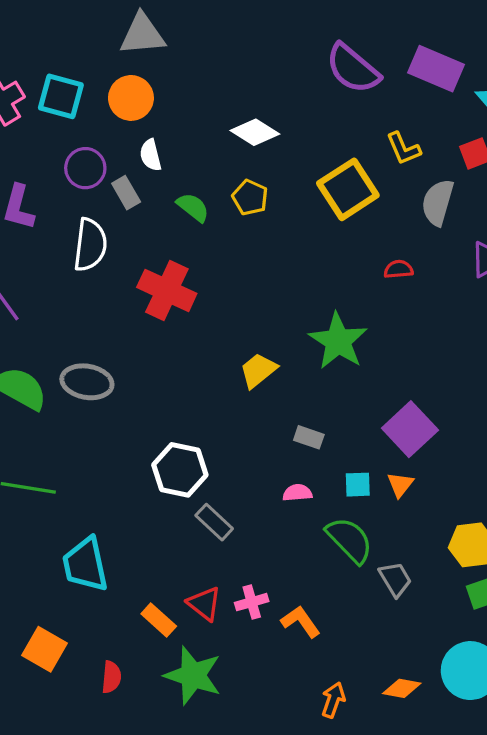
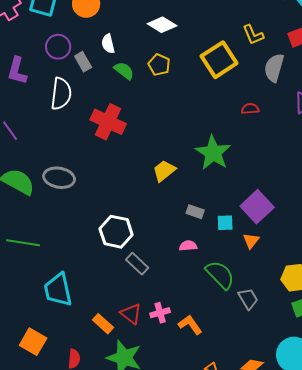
white semicircle: (151, 155) -> (108, 44), moved
cyan square: (358, 485) -> (225, 223), moved

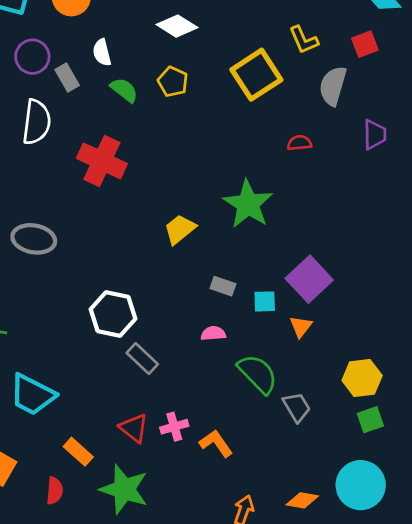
cyan trapezoid: (58, 290) -> (32, 395), turned -51
orange rectangle: (103, 324) -> (78, 452), moved

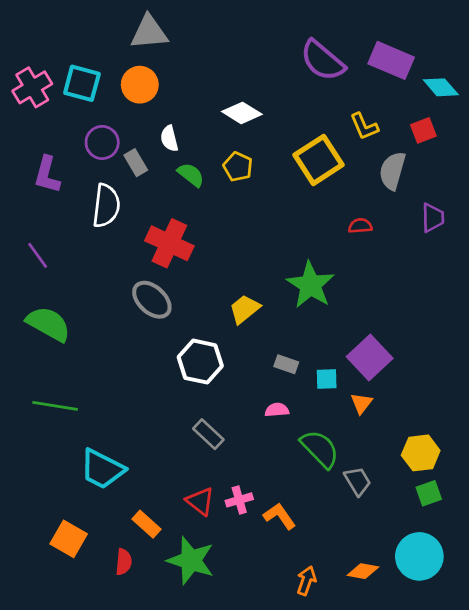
gray ellipse: (34, 239) -> (152, 300), moved, turned 33
white hexagon: (113, 314) -> (200, 362), moved

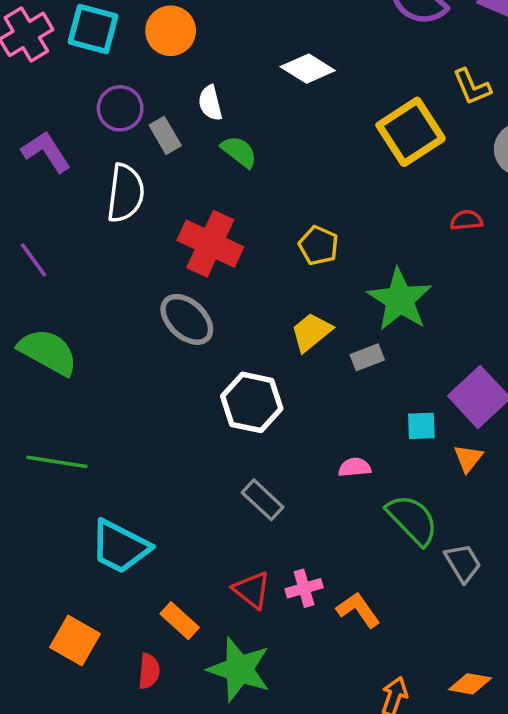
yellow pentagon: (238, 167) -> (319, 245), moved
purple L-shape: (47, 175) -> (46, 152), turned 132
gray rectangle: (286, 364) -> (367, 357), moved, turned -40

